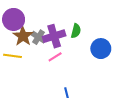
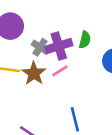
brown star: (23, 36) -> (34, 73), moved

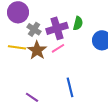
gray cross: (40, 47) -> (34, 29), moved

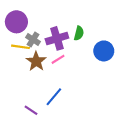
yellow line: (17, 47) -> (21, 47), moved
blue line: (70, 87) -> (54, 97), moved, turned 54

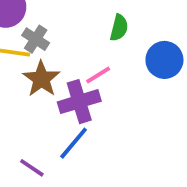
purple cross: (57, 38) -> (79, 102), moved
pink line: (58, 59) -> (98, 75), moved

